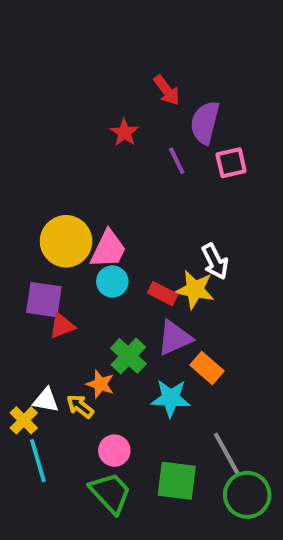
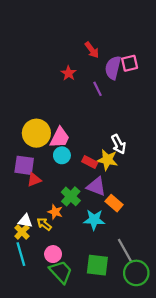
pink square: (231, 163) -> (130, 63), moved
purple triangle: (175, 338) -> (96, 186), turned 45
yellow cross: (24, 420) -> (22, 232), moved
pink circle: (114, 451) -> (53, 254), moved

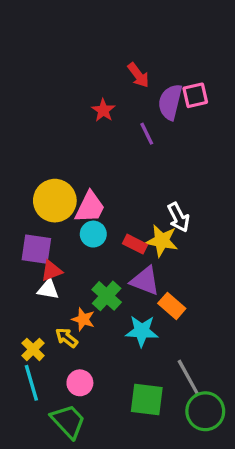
white triangle: (25, 221) -> (48, 289), moved
green trapezoid: (61, 272) -> (68, 421), moved

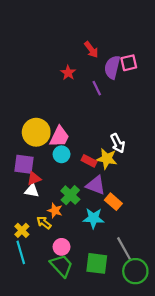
pink circle: (80, 383) -> (62, 247), moved
green trapezoid: (68, 421) -> (62, 266), moved

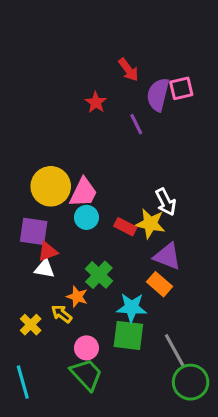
purple triangle: (96, 185) -> (167, 256), moved
cyan line: (21, 252) -> (23, 382), moved
green square: (97, 263) -> (128, 335), moved

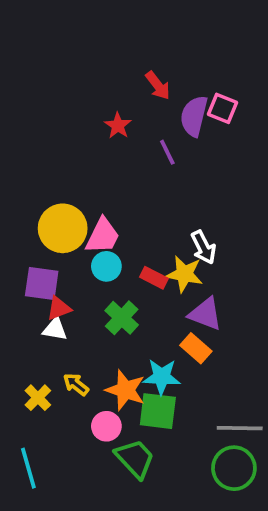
pink square: (181, 88) -> (223, 108), turned 35
green cross: (99, 275) -> (122, 318), moved
orange star: (77, 297) -> (125, 390), moved, size x1.5
gray line: (175, 351) -> (240, 428), moved, turned -60
green trapezoid: (86, 374) -> (135, 459), moved

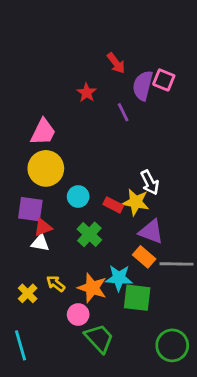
pink trapezoid: (103, 236) -> (43, 132), moved
green square: (158, 411) -> (137, 298), moved
gray line: (240, 428) -> (176, 264), moved

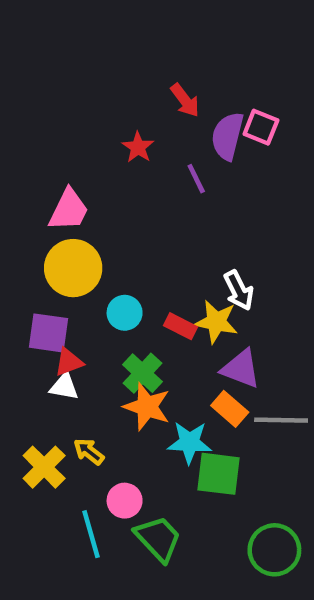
orange star: (92, 288) -> (147, 407), moved
yellow cross: (28, 293) -> (44, 467), size x1.4
cyan line: (21, 345) -> (91, 534), moved

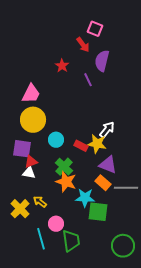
pink square: (261, 127) -> (95, 29), moved
white arrow: (239, 290) -> (107, 130), turned -114
green trapezoid: (158, 539) -> (71, 241), turned 35

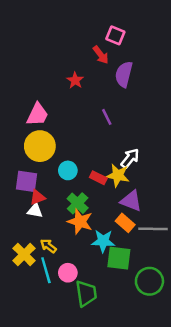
purple line: (88, 80) -> (107, 117), moved
cyan line: (41, 239) -> (46, 270), moved
green circle: (123, 246) -> (149, 281), moved

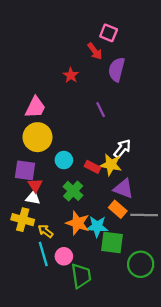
red triangle: (37, 197) -> (35, 185), turned -42
orange star: (80, 222) -> (78, 223), moved
yellow cross: (24, 254) -> (23, 220), moved, turned -30

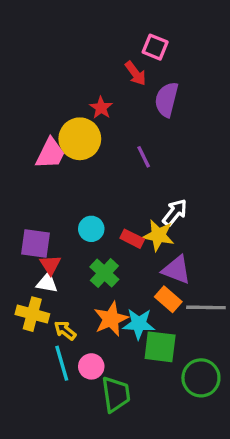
yellow circle: (38, 137) -> (80, 139), moved
orange star: (78, 223) -> (111, 319), turned 30

